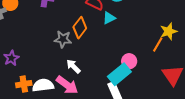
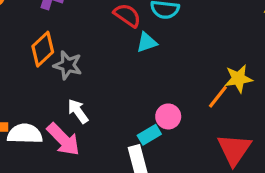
orange diamond: (80, 28) -> (43, 49), moved
cyan rectangle: (119, 74) -> (149, 135), size x0.6

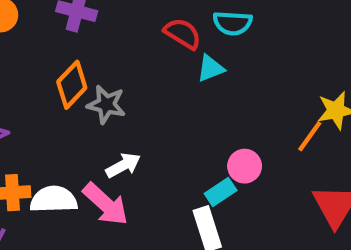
white arrow: (78, 111) -> (123, 165), turned 100

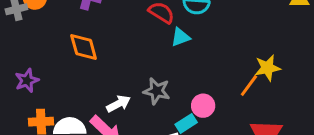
orange diamond: (72, 85) -> (84, 47), turned -60
gray star: (106, 104) -> (157, 91), moved

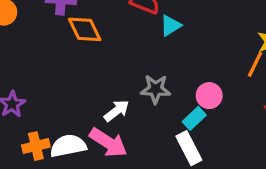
orange diamond: (84, 47) -> (85, 29), moved

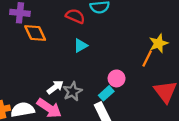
cyan triangle: (171, 26) -> (81, 46), moved
gray star: (156, 89) -> (73, 91), moved, turned -30

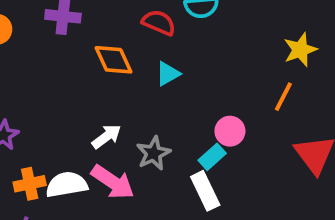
orange diamond: (35, 33) -> (113, 60), moved
yellow star: (158, 43) -> (300, 50), moved
white arrow: (55, 87) -> (107, 136), moved

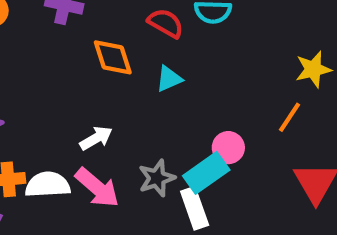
gray star: (153, 153) -> (157, 178), moved
cyan rectangle: (212, 157) -> (206, 173), size x1.5

